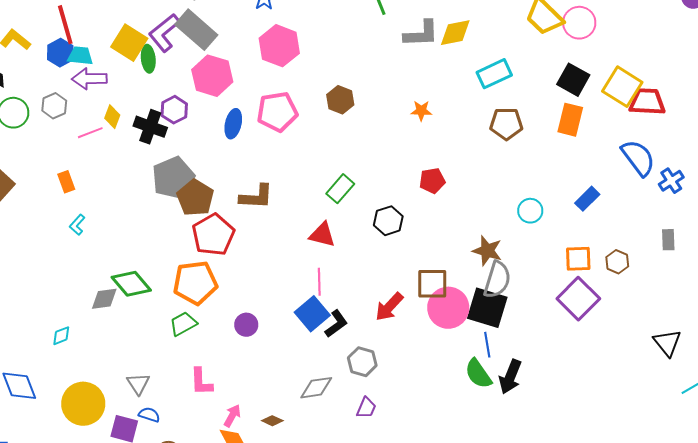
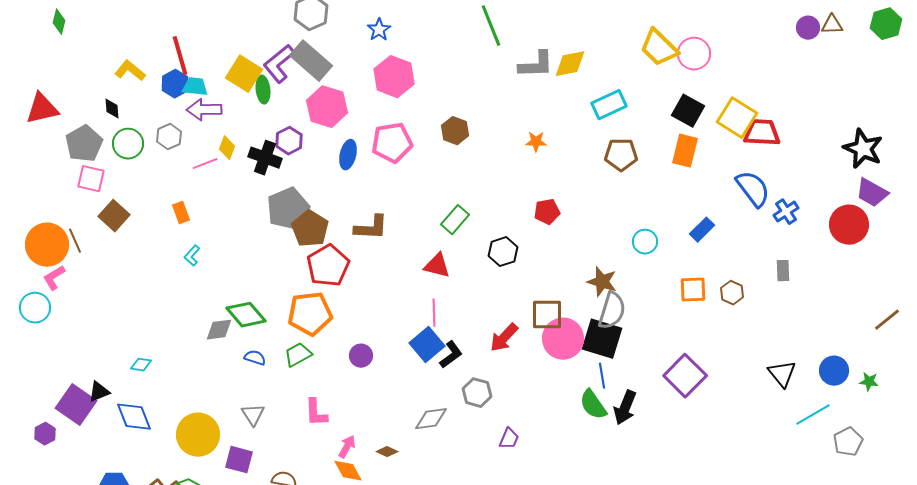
purple square: (578, 299) -> (685, 376), moved
cyan diamond: (61, 336) -> (141, 365), moved, turned 30
purple trapezoid: (366, 408) -> (509, 439), moved
blue semicircle: (149, 415) -> (255, 358), moved

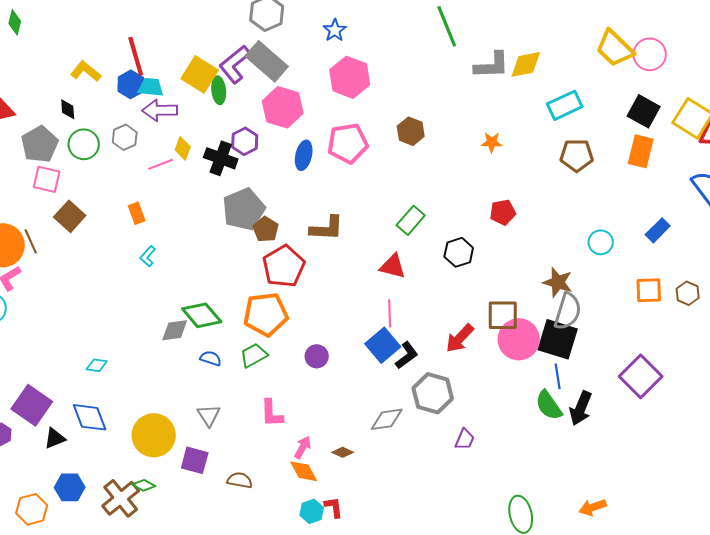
brown pentagon: (310, 229) -> (266, 229), size x0.7
black triangle: (99, 392) -> (55, 438), moved
gray hexagon: (477, 393) -> (433, 393), size x1.4

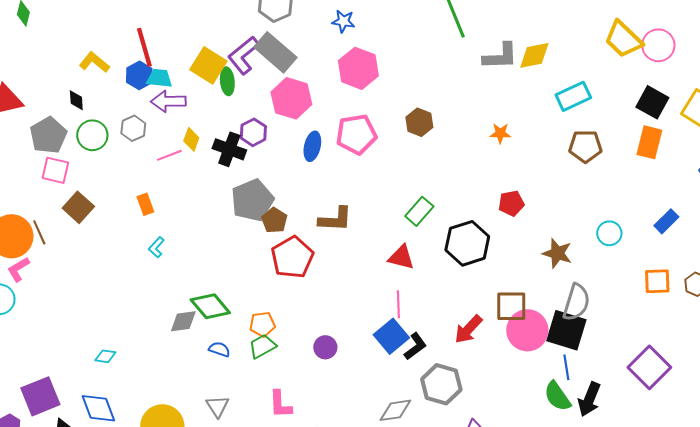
blue star: (335, 30) -> (343, 21), turned -30
black hexagon: (459, 252) -> (467, 243), size x1.5
brown star: (558, 282) -> (557, 253), moved
orange pentagon: (266, 314) -> (262, 324), moved, size x0.6
purple square: (32, 405) -> (40, 396), turned 33

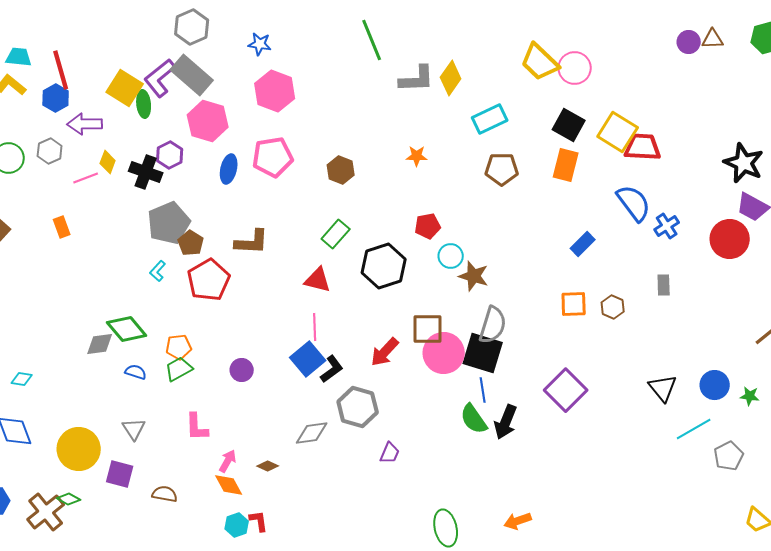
yellow diamond: (534, 55) -> (451, 78), turned -44
cyan trapezoid: (159, 78) -> (19, 57), moved
brown hexagon: (419, 122) -> (341, 170), moved
cyan circle: (609, 233) -> (451, 256), moved
cyan L-shape: (156, 247) -> (158, 271), moved

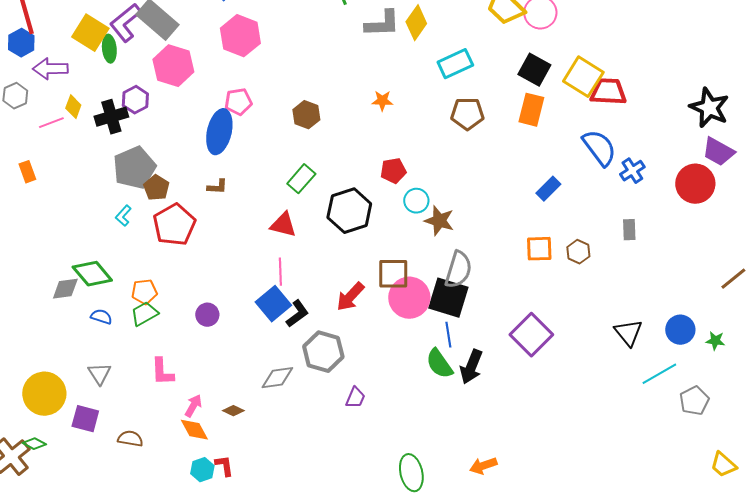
pink pentagon: (273, 157) -> (238, 102), size x0.7
blue ellipse: (229, 169) -> (219, 132), moved, size x1.5
black cross: (146, 172) -> (111, 117), turned -36
brown L-shape: (252, 242) -> (217, 187), size x0.6

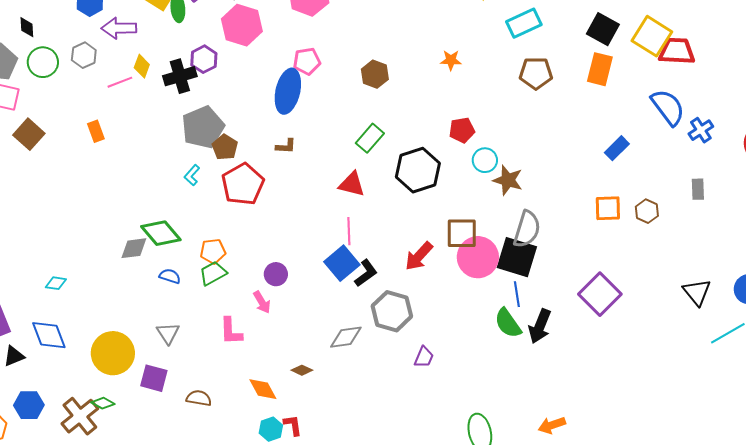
pink arrow: (193, 406) -> (262, 302), moved, turned 120

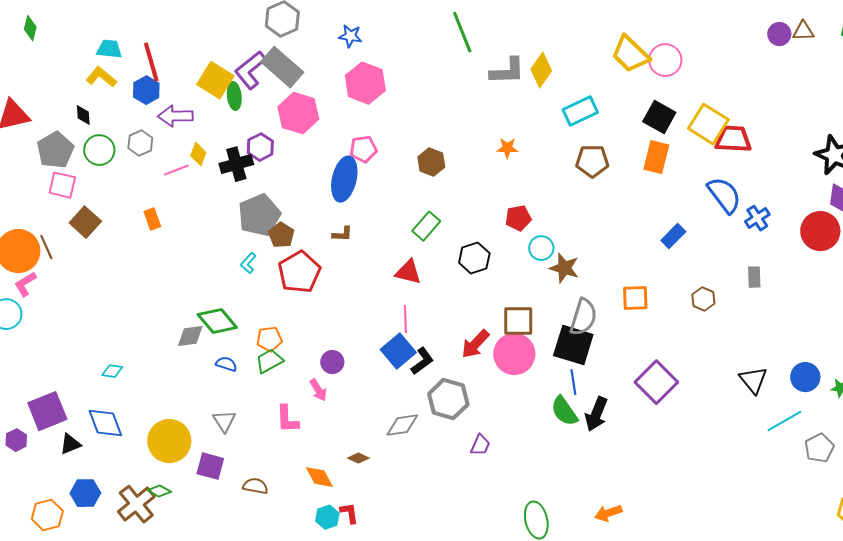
black hexagon: (418, 170) -> (474, 258), size x0.7
orange square: (608, 208) -> (635, 298), moved
pink circle: (478, 257) -> (514, 354), moved

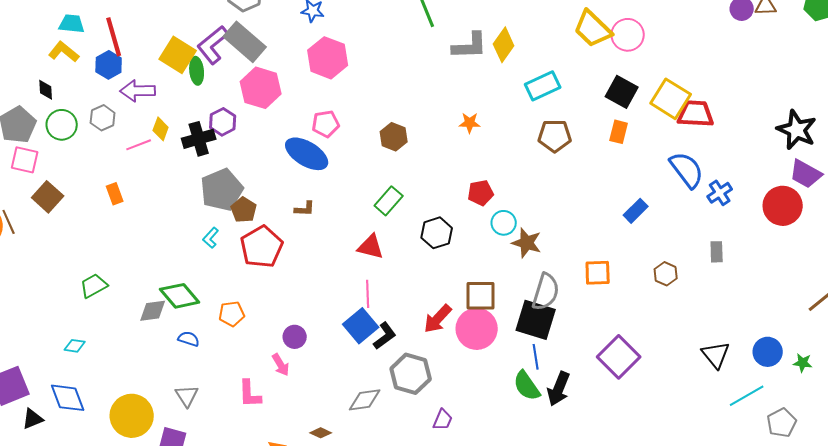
orange rectangle: (656, 157) -> (619, 132), size x0.7
blue ellipse: (344, 179) -> (307, 154), turned -72
green trapezoid: (269, 361) -> (94, 286), moved

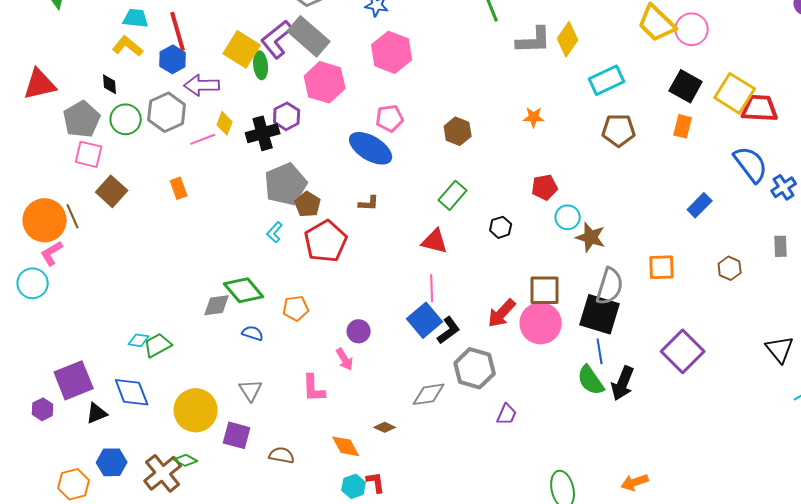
gray hexagon: (103, 118) -> (167, 112), size x1.5
black hexagon: (437, 233) -> (501, 227), size x0.7
green trapezoid: (94, 286) -> (158, 345), moved

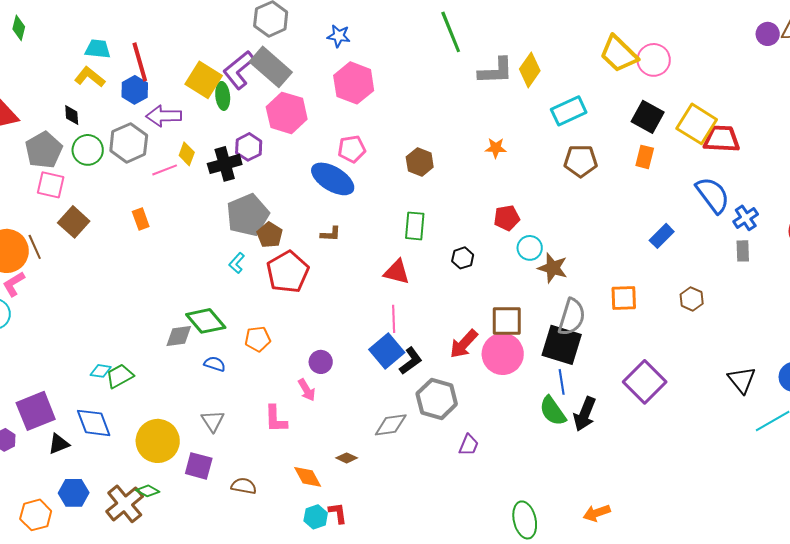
green rectangle: (453, 195) -> (415, 226), turned -36
gray rectangle: (781, 246) -> (743, 251), moved

